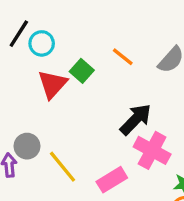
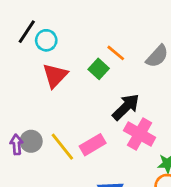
green square: (82, 71) -> (99, 69), moved
gray circle: (27, 146) -> (31, 141), moved
pink rectangle: (112, 180) -> (93, 145), moved

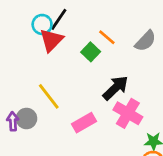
black line: (27, 32) -> (59, 19), moved
red triangle: (55, 76) -> (51, 40), moved
yellow line: (62, 147) -> (49, 96), moved

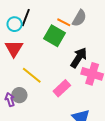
red triangle: (51, 40) -> (14, 48), moved
gray semicircle: (145, 41) -> (79, 18), moved
green square: (91, 52) -> (55, 36), size x1.5

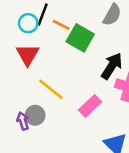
orange line: (64, 22) -> (61, 25), moved

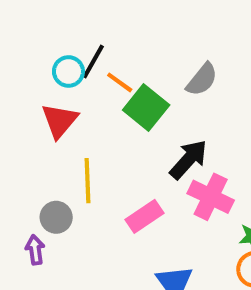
yellow line: (51, 89) -> (87, 181), turned 40
purple arrow: (23, 121) -> (35, 250), moved

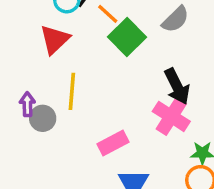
black arrow: (189, 159) -> (177, 86), moved, turned 105
pink rectangle: (145, 216) -> (113, 143), moved
purple arrow: (35, 250) -> (27, 104), moved

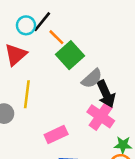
gray semicircle: (175, 19) -> (92, 78), moved

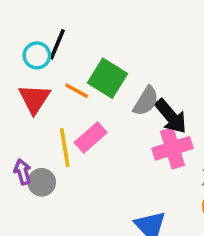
orange line: (56, 37) -> (77, 91), moved
pink cross: (101, 116) -> (172, 148), turned -36
pink rectangle: (56, 134) -> (91, 138), moved

